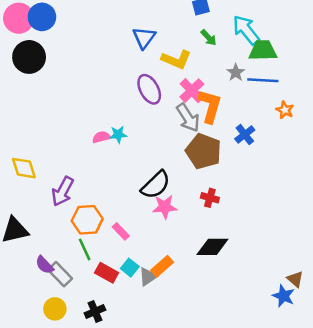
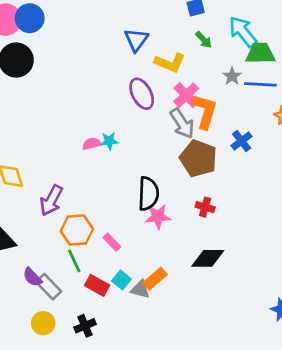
black semicircle: (156, 185) -> (148, 194), turned -44
gray triangle: (148, 277) -> (140, 289), turned 48

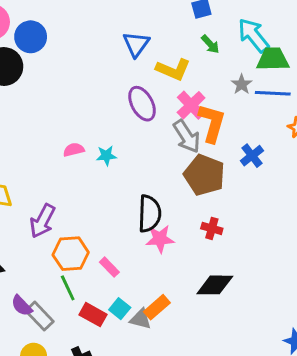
blue circle: (30, 18) -> (31, 37), moved
pink semicircle: (92, 144) -> (74, 150), moved

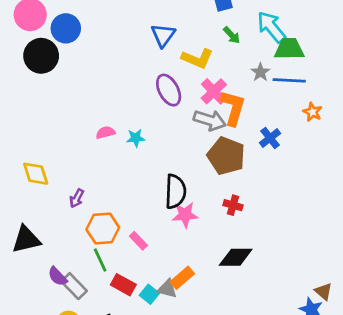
gray arrow: (187, 136) -> (210, 120), turned -40
purple arrow: (42, 221) -> (77, 198), size x0.6
cyan square: (120, 309) -> (149, 294), moved

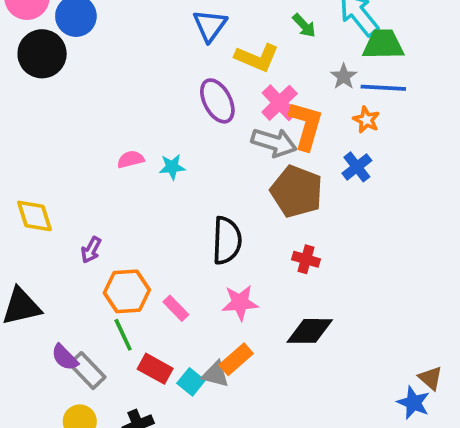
orange star: (312, 112) -> (366, 120), moved
pink star: (185, 215) -> (240, 303), moved

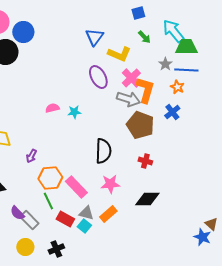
pink rectangle: (176, 308) -> (76, 187), size x1.6
gray triangle: (215, 374) -> (86, 213), moved

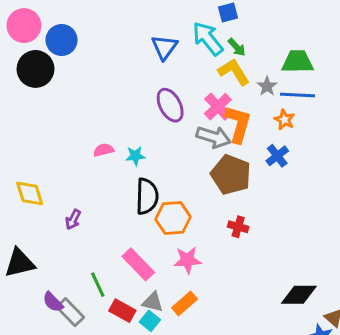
cyan arrow: (173, 31) -> (208, 39), moved
yellow L-shape: (119, 54) -> (234, 72), moved, turned -145
black semicircle: (103, 151) -> (147, 196), moved
orange hexagon: (50, 178) -> (173, 218), moved
black diamond: (147, 199) -> (299, 295), moved

